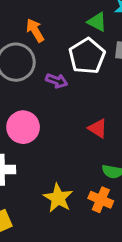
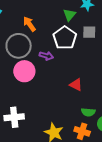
green triangle: (97, 22) -> (69, 15), turned 48
pink circle: (23, 127) -> (24, 71), moved

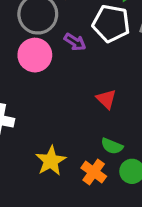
white pentagon: (65, 38) -> (111, 23), turned 30

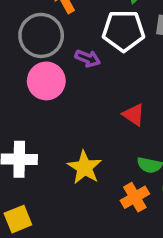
yellow star: (51, 161) -> (85, 167), moved
orange cross: (94, 172) -> (135, 197), turned 35

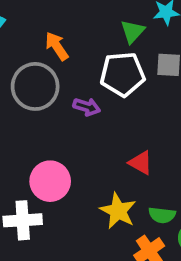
pink circle: (46, 81) -> (50, 181), moved
yellow star: (85, 167) -> (118, 211), moved

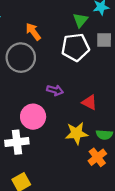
purple arrow: (87, 107) -> (55, 90), moved
yellow star: (118, 211) -> (77, 133), turned -30

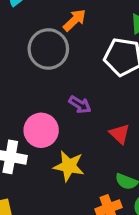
orange arrow: (33, 32) -> (75, 20), turned 66
yellow star: (77, 133) -> (69, 166), moved

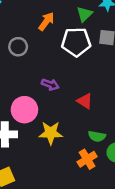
orange arrow: (75, 20) -> (46, 21), moved
gray circle: (48, 49) -> (18, 47), size x0.6

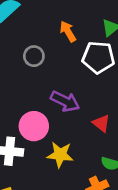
orange arrow: (46, 21) -> (68, 31), turned -72
purple arrow: (50, 84) -> (65, 101), size x1.5

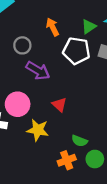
purple arrow: (65, 101) -> (38, 71), moved
red triangle: (101, 123) -> (59, 105), moved

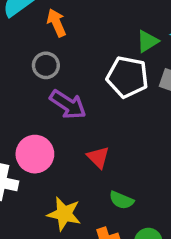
orange arrow: (53, 27) -> (56, 23), moved
yellow star: (38, 130) -> (64, 214), moved
green semicircle: (80, 141) -> (121, 200), moved

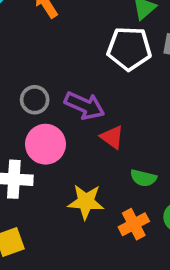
gray circle: (46, 65) -> (35, 100), moved
purple arrow: (68, 104) -> (85, 106), moved

